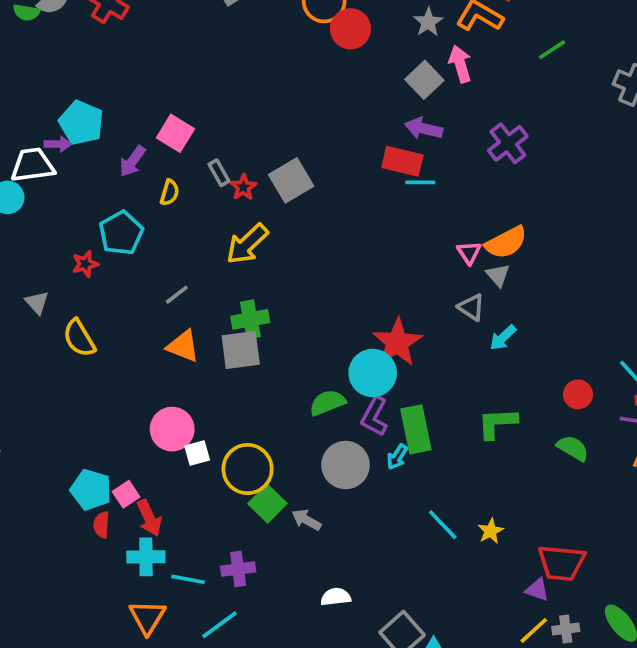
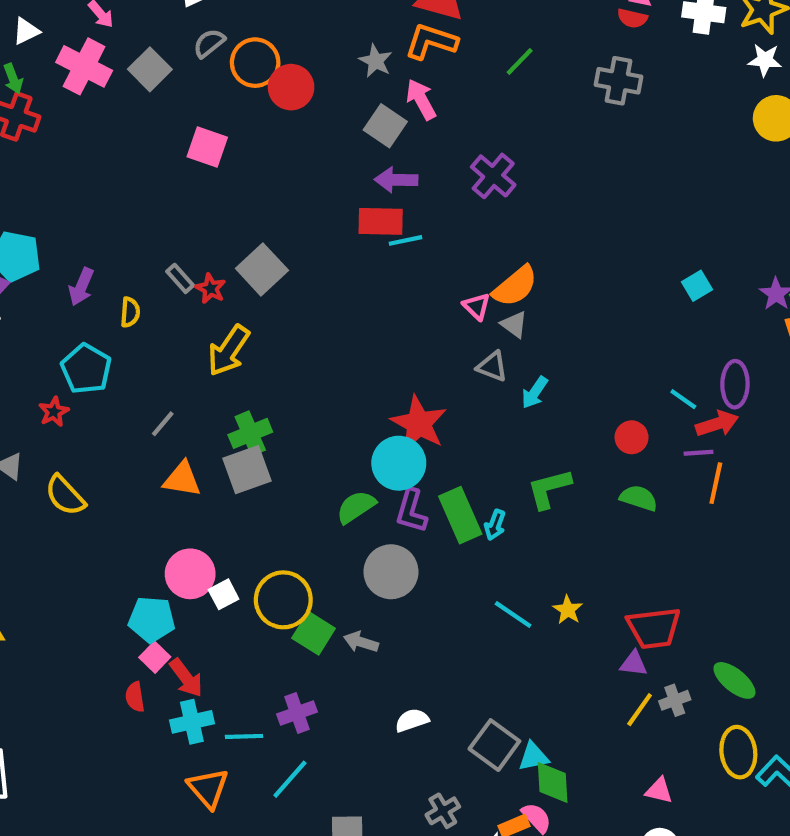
pink square: (175, 133) -> (207, 147), moved
cyan arrow: (397, 457) -> (495, 525), moved
cyan pentagon: (91, 490) -> (152, 619), moved

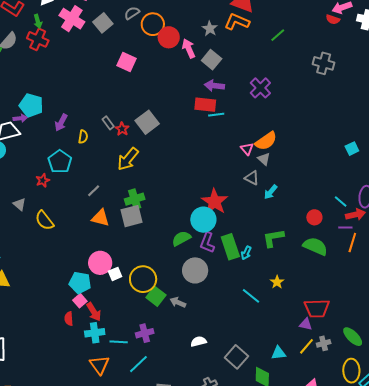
gray cross: (618, 81) -> (324, 63), moved
pink arrow: (421, 99) -> (189, 48), moved
green semicircle: (639, 498) -> (315, 246), size x1.4
yellow star: (568, 610) -> (277, 282), moved
cyan triangle: (533, 757) -> (279, 353), moved

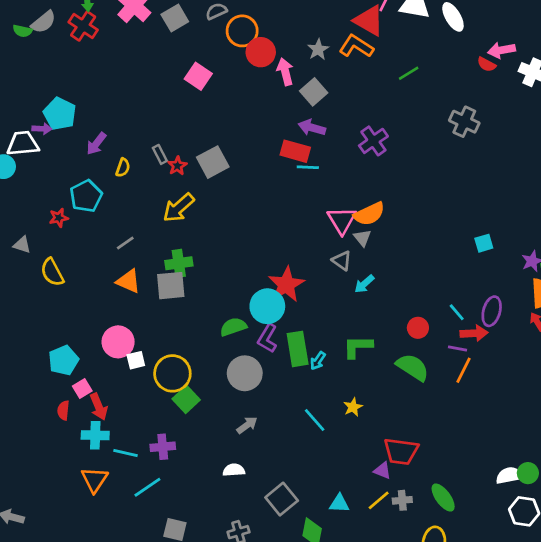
pink triangle: (247, 149) -> (342, 220), size x1.6
gray triangle: (20, 204) -> (22, 245), turned -32
cyan pentagon: (80, 283) -> (63, 360), moved, turned 30
gray arrow: (178, 302) -> (247, 425), moved, turned 112

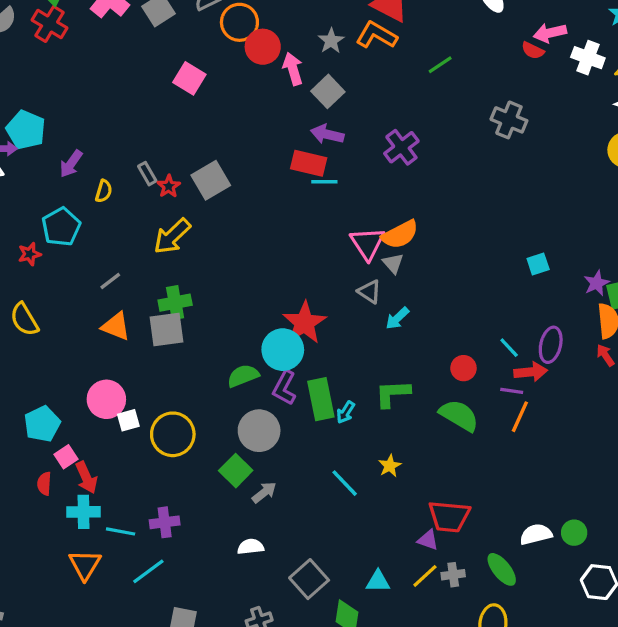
green square: (186, 399) -> (236, 471), moved
green circle: (528, 473) -> (574, 533), moved
white semicircle: (509, 475) -> (536, 534), moved

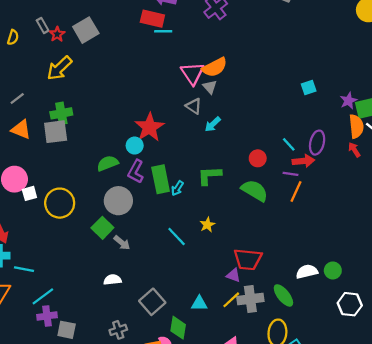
cyan circle: (283, 350) -> (135, 146), size x0.6
gray arrow: (264, 492) -> (122, 243), turned 78
purple cross: (165, 522) -> (47, 316), moved
gray cross: (453, 575) -> (250, 299), size x1.6

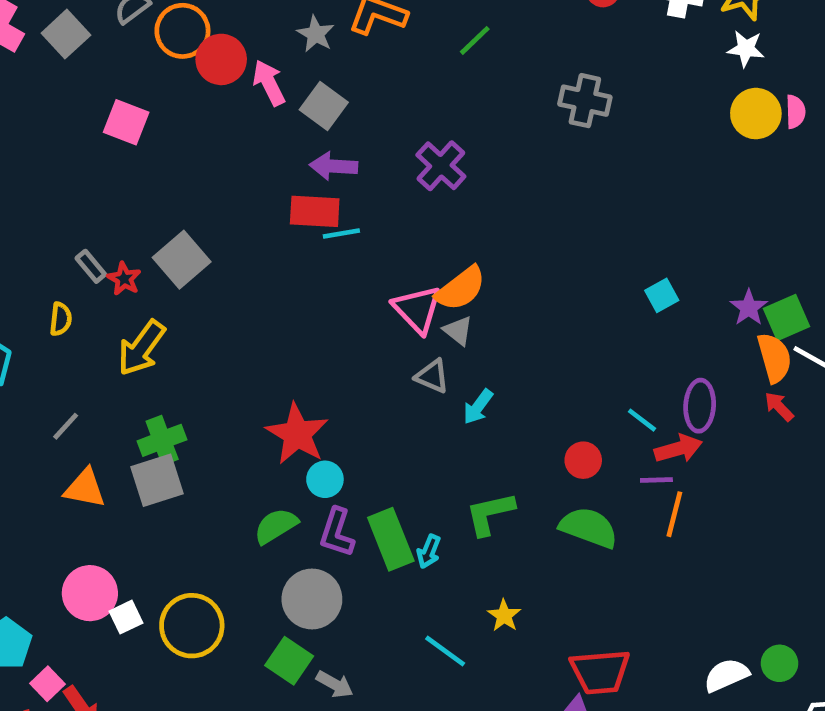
yellow semicircle: (13, 37) -> (61, 319), moved
red star: (149, 127) -> (297, 434), moved

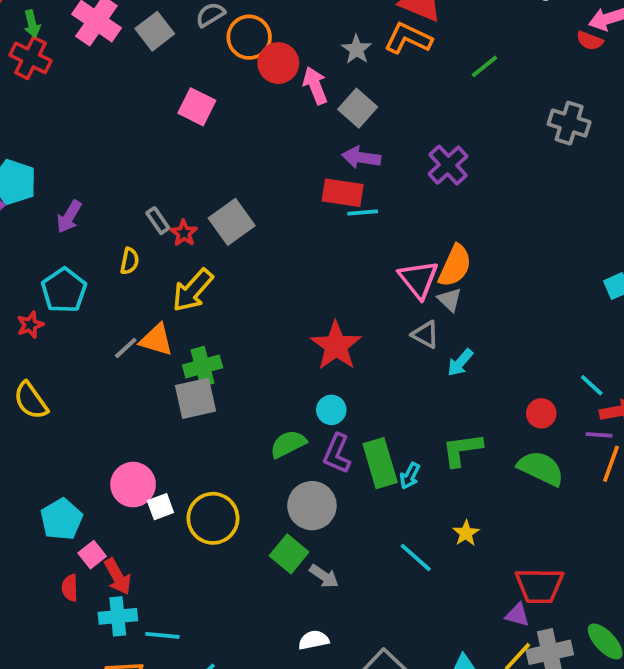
orange semicircle: (461, 289) -> (455, 266), turned -33
red star: (297, 434) -> (336, 346), moved
orange triangle: (85, 488) -> (156, 340), moved

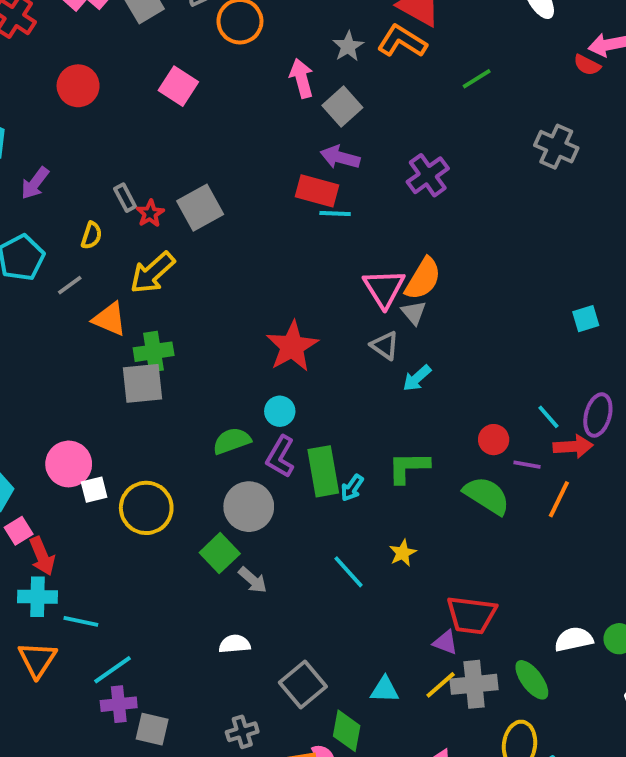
red circle: (278, 63) -> (78, 86), moved
gray line: (126, 348) -> (70, 285), moved
purple line: (599, 435) -> (527, 465), moved

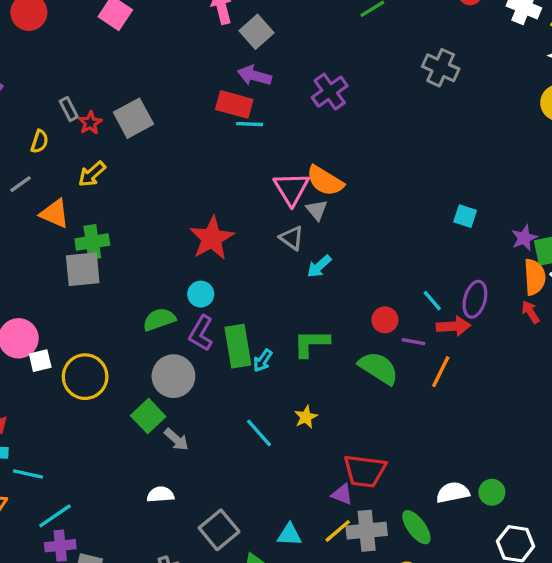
yellow arrow: (152, 273) -> (92, 174), size x0.7
orange semicircle: (423, 279) -> (325, 181), turned 90
cyan square: (586, 319) -> (465, 216), turned 35

